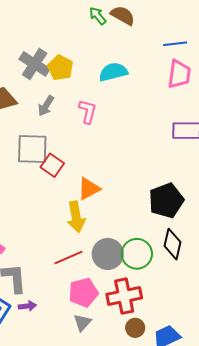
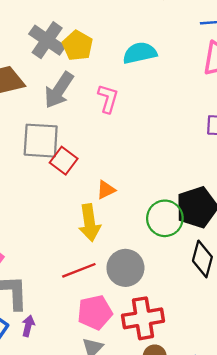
gray arrow: (46, 106) -> (59, 90), size x1.5
orange triangle: (89, 189) -> (106, 190), size x0.7
green circle: (137, 254) -> (165, 218), moved
purple arrow: (27, 306) -> (28, 326), turned -72

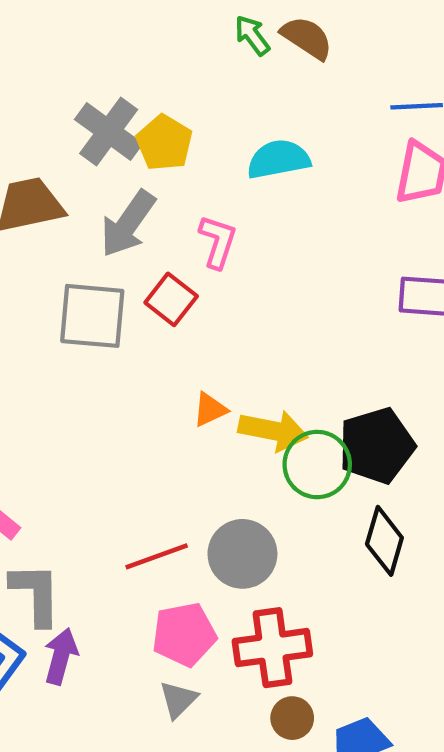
red square: (64, 161) -> (171, 299), moved
yellow arrow: (90, 223) -> (273, 431), moved, turned -72
purple arrow: (28, 326) -> (61, 656), size x1.4

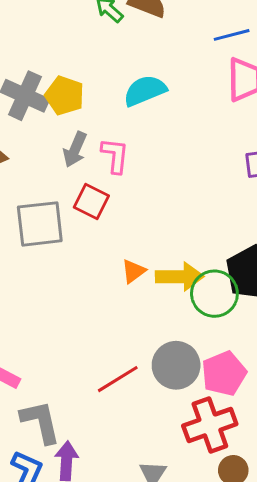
gray arrow: (128, 224) -> (75, 150), moved, size x0.7
pink pentagon: (184, 634) -> (224, 374), moved

